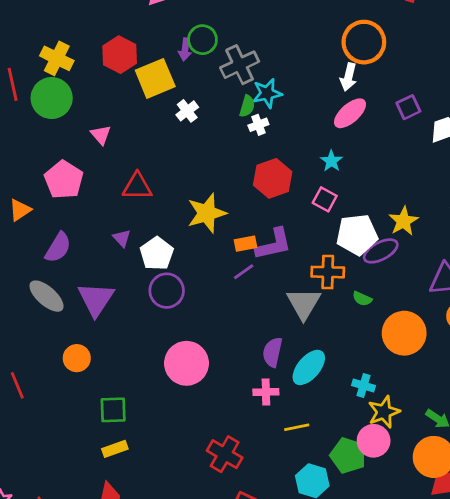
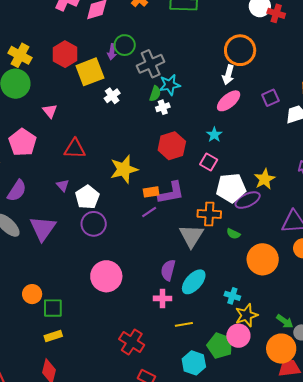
orange circle: (77, 358) -> (32, 294), moved

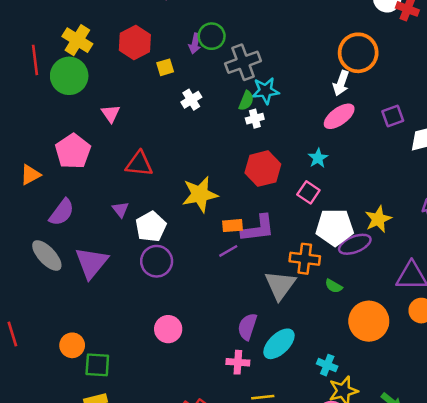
yellow square: (90, 72) -> (165, 67), size x0.5
pink circle: (106, 276) -> (168, 329), size x0.7

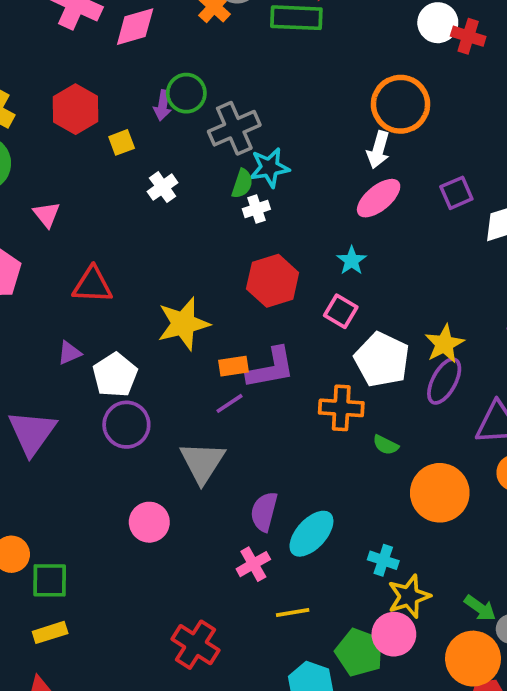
purple triangle: (120, 210) -> (69, 353), turned 48
white pentagon: (335, 227) -> (382, 360), turned 30
purple ellipse: (355, 244) -> (444, 381), moved, turned -36
gray triangle: (280, 285) -> (202, 462), moved
pink cross: (238, 362) -> (253, 564), turned -30

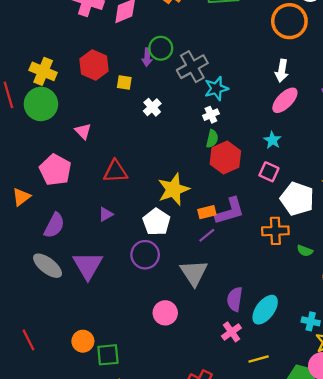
orange circle: (400, 104) -> (289, 21), moved
yellow square: (122, 142) -> (124, 82), turned 35
green semicircle: (242, 184) -> (212, 139), moved
white pentagon: (115, 375) -> (156, 222), moved

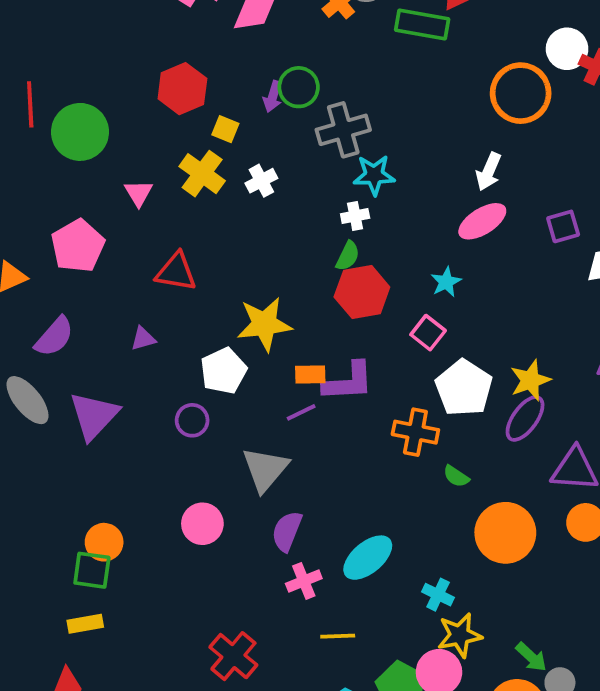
yellow cross: (43, 71) -> (202, 174), moved
purple circle: (145, 255) -> (192, 420), size x0.7
purple semicircle: (235, 299) -> (287, 531), moved
orange circle: (83, 341) -> (104, 542), moved

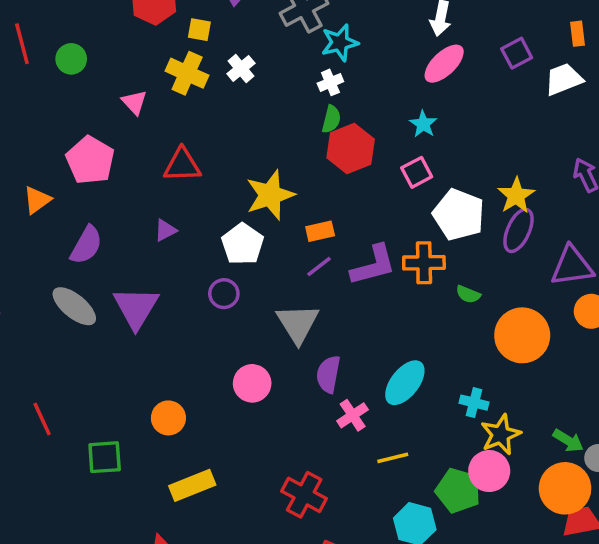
green circle: (80, 132) -> (71, 59), size x0.6
pink square: (428, 333) -> (417, 172), turned 36
purple L-shape: (348, 382) -> (373, 265), moved
green square: (92, 570) -> (105, 457), moved
yellow rectangle: (85, 624) -> (192, 485), moved, size x1.4

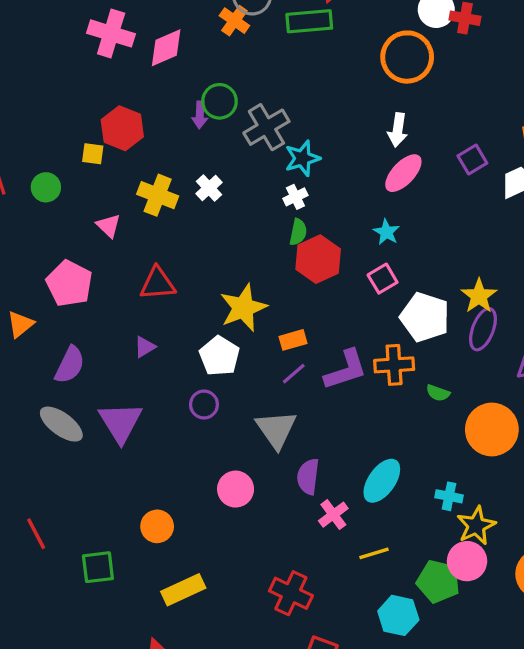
yellow square: (199, 30) -> (93, 154), moved

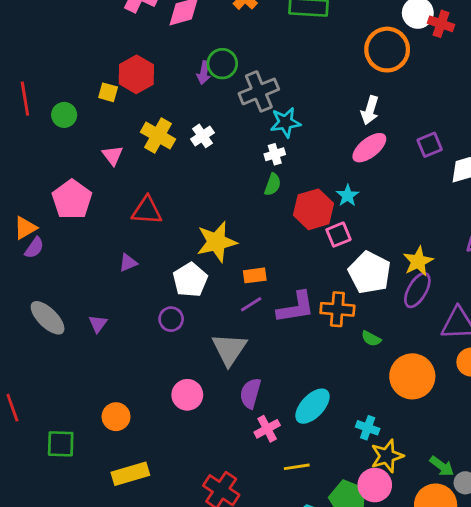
red hexagon: (318, 259) -> (313, 209), moved
purple semicircle: (70, 365) -> (34, 248), moved, size x0.7
purple triangle: (120, 422) -> (98, 324), size x0.5

